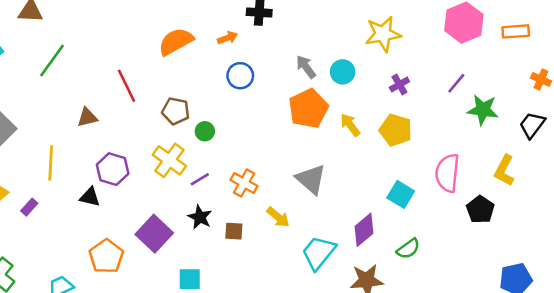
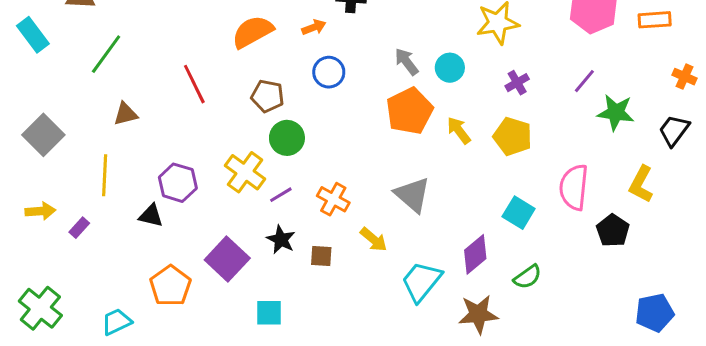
brown pentagon: (176, 111) -> (268, 96), moved
brown triangle: (87, 117) -> (126, 114), moved
green circle: (205, 131) -> (287, 138), size x1.5

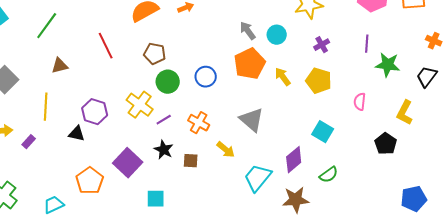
blue circle: (329, 72) -> (206, 77), moved
purple line: (584, 81) -> (367, 44), turned -36
pink semicircle: (574, 187) -> (360, 102), moved, size x0.6

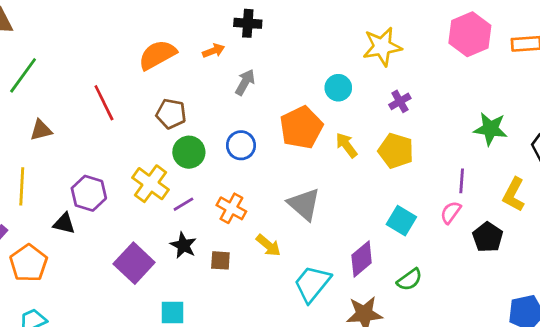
gray arrow: (248, 31) -> (245, 82), moved, turned 66
purple line: (367, 44) -> (462, 181), moved
pink semicircle: (360, 102) -> (451, 212), moved, turned 30
orange pentagon: (90, 181) -> (29, 263), moved

